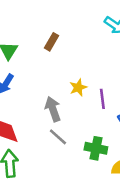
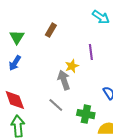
purple line: (102, 99) -> (91, 52), moved
gray arrow: (53, 109) -> (64, 80), moved

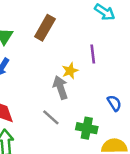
brown rectangle: (51, 30) -> (45, 28), size x1.5

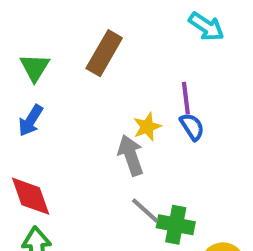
blue semicircle: (114, 103) -> (192, 127), moved
gray line: (51, 117) -> (145, 210), moved

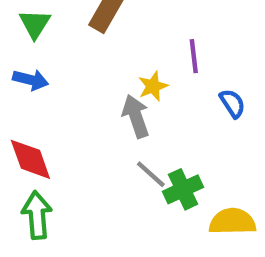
blue arrow: (31, 121) -> (30, 80), turned -108
blue semicircle: (192, 127) -> (232, 103), moved
green cross: (176, 225) -> (183, 189), turned -36

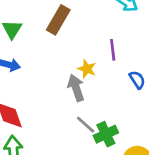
yellow star: (153, 86) -> (87, 69), turned -30

